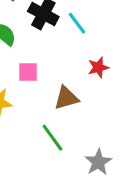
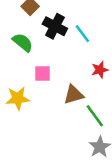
green line: (52, 138) -> (95, 116), moved

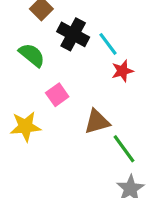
red star: (100, 70) -> (122, 71), moved
pink square: (43, 73) -> (57, 95), turned -35

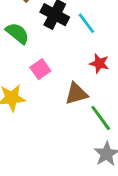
red star: (122, 71) -> (99, 63), moved, turned 30

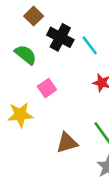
brown triangle: (76, 94) -> (67, 143), moved

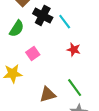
green semicircle: (26, 55) -> (17, 29), turned 84

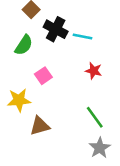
cyan line: (65, 22) -> (83, 37), turned -42
brown triangle: (48, 95) -> (40, 126), moved

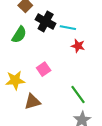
red star: (94, 71) -> (78, 46), moved
pink square: (43, 76) -> (44, 69), moved

